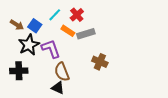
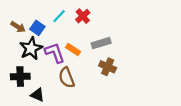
orange rectangle: (68, 31) -> (73, 50), moved
gray rectangle: (86, 34) -> (101, 43), moved
black triangle: (58, 88) -> (37, 95), moved

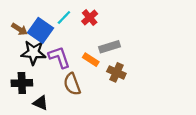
blue square: (37, 28) -> (41, 30), size x1.5
black star: (31, 48) -> (34, 53), turned 30
orange rectangle: (73, 50) -> (91, 60), moved

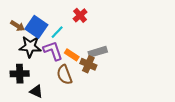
cyan line: (64, 18) -> (57, 32), moved
gray rectangle: (109, 47) -> (98, 52), moved
orange rectangle: (91, 60) -> (72, 55), moved
brown cross: (116, 72) -> (88, 64), moved

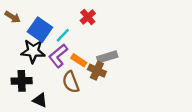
brown arrow: (18, 26) -> (13, 17), moved
purple L-shape: (53, 51) -> (58, 56), turned -110

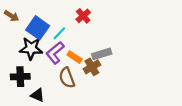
brown cross: (97, 71) -> (92, 67), turned 35

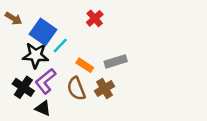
cyan line: (59, 33) -> (60, 45), moved
purple L-shape: (55, 53) -> (45, 81), moved
brown cross: (92, 67) -> (105, 89), moved
black cross: (20, 77) -> (23, 87), turned 36

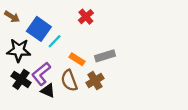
black star: (36, 55) -> (19, 50), moved
black triangle: (43, 108) -> (48, 91), moved

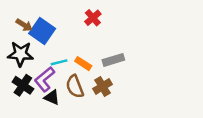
brown arrow: (12, 17) -> (24, 25), moved
cyan line: (55, 41) -> (59, 62), moved, turned 32

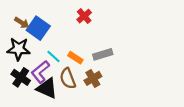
cyan line: (59, 62) -> (54, 57), turned 56
black triangle: (52, 97) -> (47, 88), size x1.5

